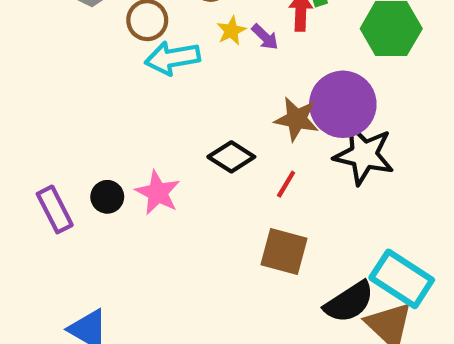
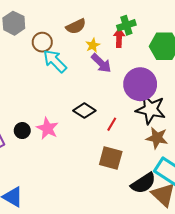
yellow star: (231, 31) -> (93, 45), moved
purple arrow: (265, 37) -> (101, 63), moved, size x1.5
cyan arrow: (172, 58) -> (55, 61), turned 55
brown star: (297, 119) -> (157, 138), moved

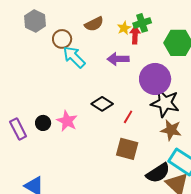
yellow star: (93, 45) -> (124, 28), moved
purple arrow: (101, 63) -> (118, 59), turned 135

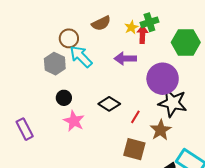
gray hexagon: (35, 21) -> (55, 64), moved
black circle: (43, 123) -> (64, 98), moved
brown star: (171, 130) -> (161, 130), moved, turned 30

